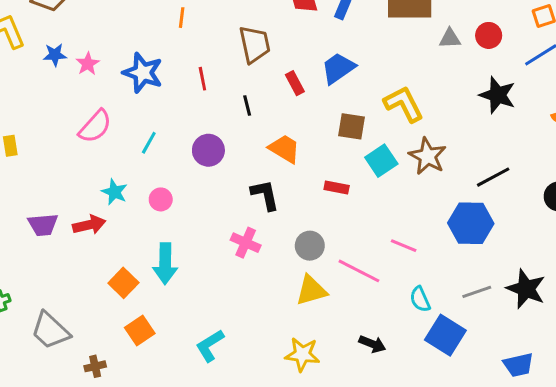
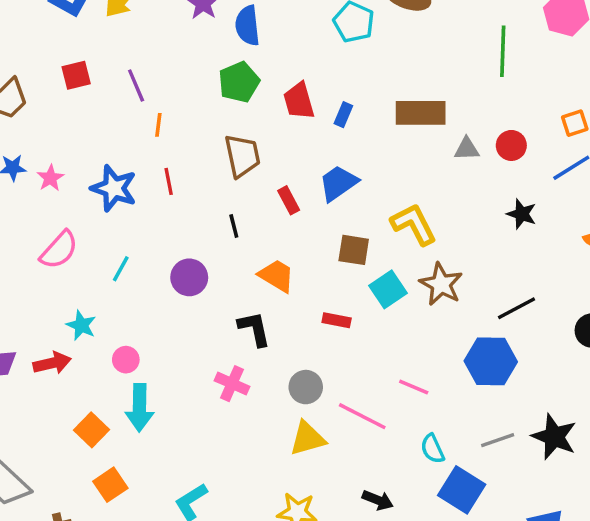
red line: (202, 79) -> (169, 181), moved
black star: (498, 95) -> (522, 214), size x0.7
pink circle: (161, 199) -> (126, 360), moved

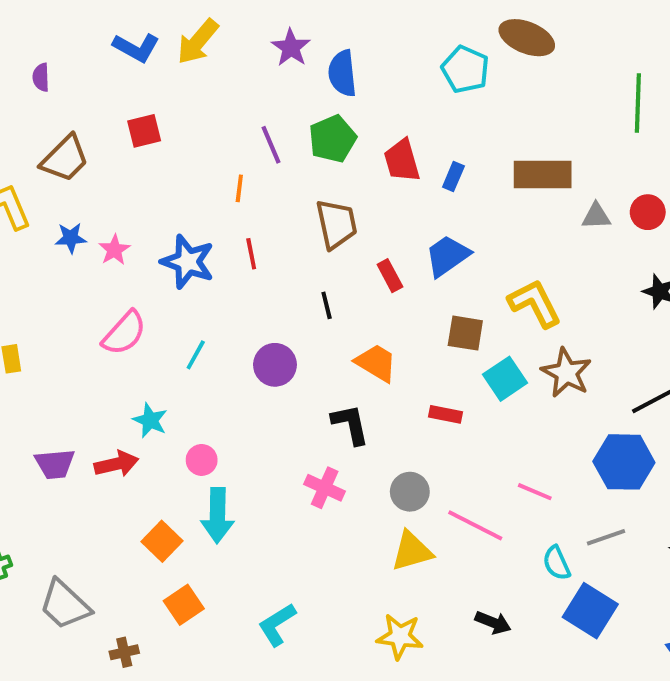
purple line: (136, 85) -> (271, 145), moved
gray line: (498, 440) -> (606, 537), moved

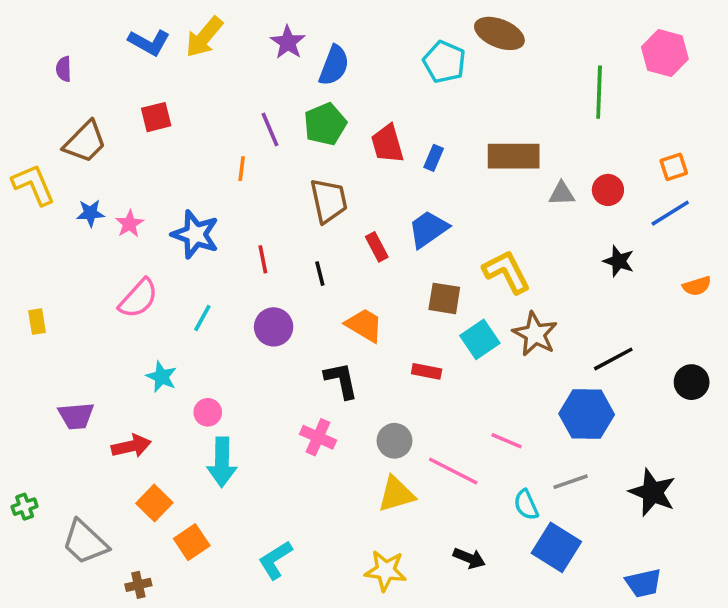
blue semicircle: (342, 73) -> (334, 65), turned -153
red line: (251, 254) -> (263, 259), moved
red arrow: (116, 464) -> (131, 446), moved
orange square: (162, 541) -> (154, 503), moved

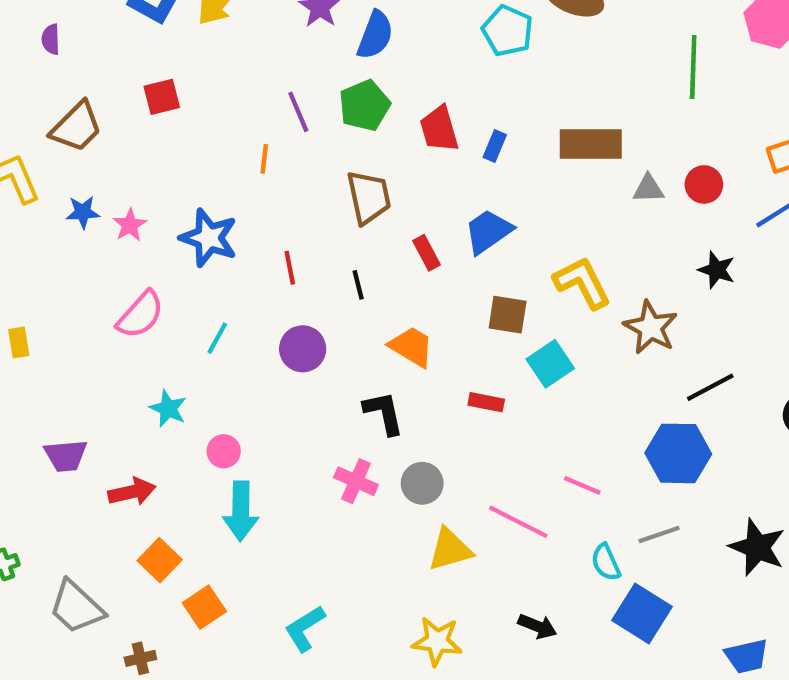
brown star: (535, 334) -> (651, 327), moved
gray circle: (395, 441) -> (422, 483), moved

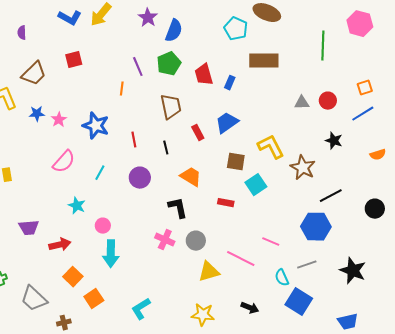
brown rectangle: (591, 144) -> (264, 61), moved

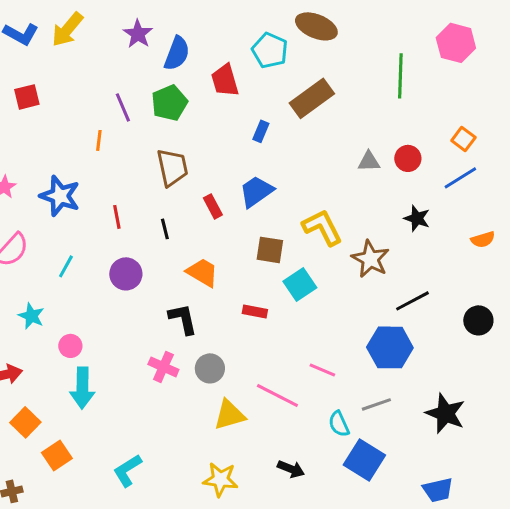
brown rectangle: (264, 61) -> (312, 98), turned -36
red trapezoid: (204, 75) -> (225, 80), moved
orange square: (365, 88) -> (463, 139), turned -35

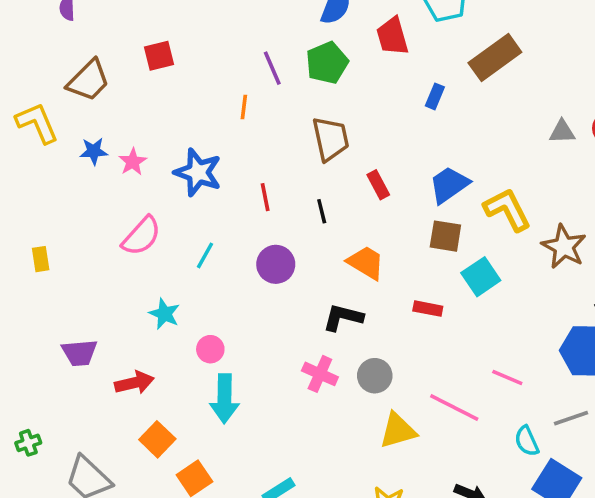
blue trapezoid: (256, 191) -> (449, 185), moved
black L-shape: (183, 319) -> (343, 317), turned -64

